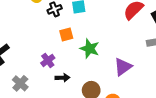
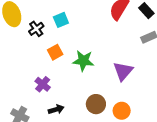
black arrow: (62, 78) -> (56, 109), moved

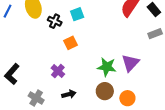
black cross: (36, 29) -> (55, 21), turned -32
green star: (83, 61) -> (107, 67), moved

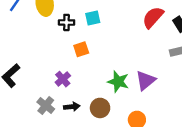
black cross: (55, 21) -> (66, 22), turned -32
brown circle: (105, 91) -> (100, 108), moved
gray cross: (36, 98) -> (46, 105), moved

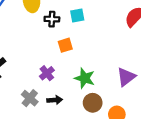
green star: (118, 82) -> (85, 78), moved
brown circle: (100, 108) -> (93, 103), moved

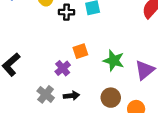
orange square: (65, 45) -> (80, 51), moved
green star: (85, 78) -> (114, 61), moved

